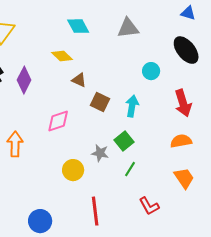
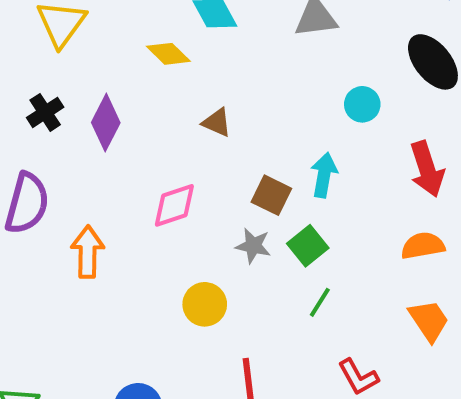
yellow diamond: (62, 56) -> (168, 54), moved
brown square: (100, 102) -> (271, 195), moved
gray star: (100, 153) -> (253, 246), moved

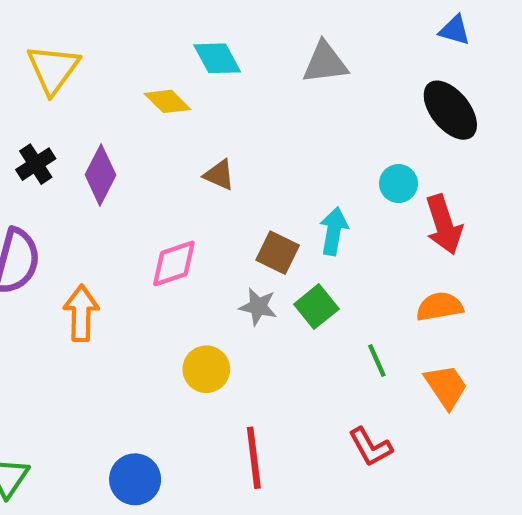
cyan circle: (362, 104) -> (398, 184), moved
green line: (320, 302) -> (377, 361), moved, turned -56

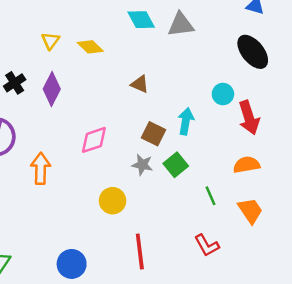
cyan diamond: (217, 58) -> (141, 20), moved
yellow triangle: (53, 69) -> (51, 41), moved, size x0.6
brown triangle: (219, 175) -> (140, 84), moved

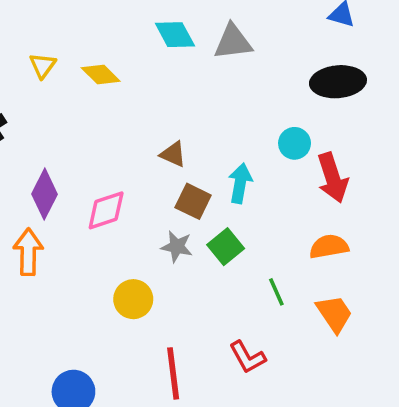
black ellipse: (253, 52) -> (338, 82), turned -56
brown triangle: (140, 84) -> (173, 154), moved
purple diamond: (52, 89) -> (44, 194), moved
red L-shape: (207, 245) -> (247, 357), moved

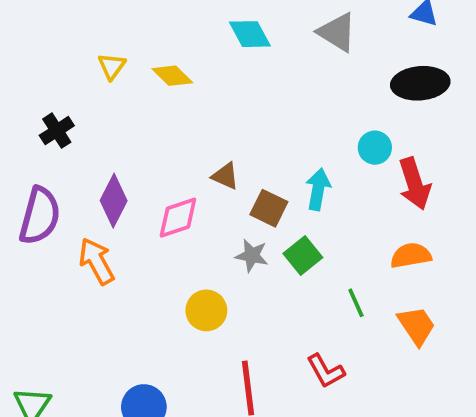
gray triangle: (233, 42) -> (337, 32), moved, turned 39
brown triangle: (173, 154) -> (225, 176), moved
orange arrow: (28, 252) -> (97, 261), turned -30

